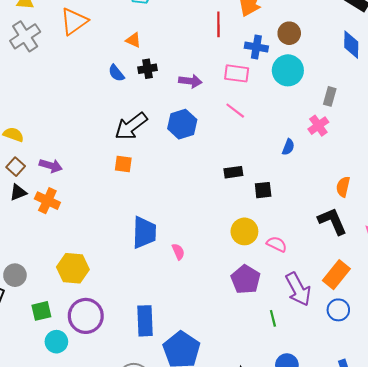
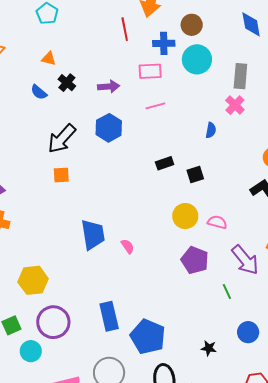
black cross: (147, 69) -> (67, 83), turned -30
gray rectangle: (330, 96) -> (240, 76), size x1.4
pink line: (235, 111) -> (155, 106), turned -42

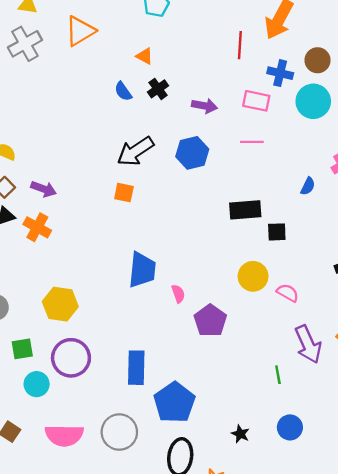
black rectangle: (165, 163) -> (245, 210), size x1.5
purple pentagon: (195, 260) -> (210, 321), moved

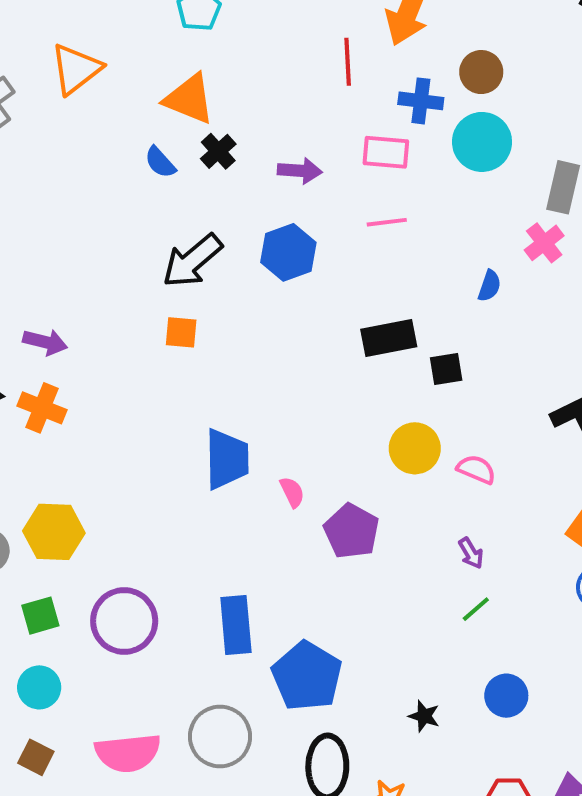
orange triangle: (145, 56) -> (189, 99), size x1.8
yellow hexagon: (60, 304) -> (54, 532), moved
purple arrow: (308, 344) -> (471, 553), moved, size x0.5
green line: (278, 375) -> (476, 609), turned 66
cyan circle: (37, 384) -> (39, 687), moved

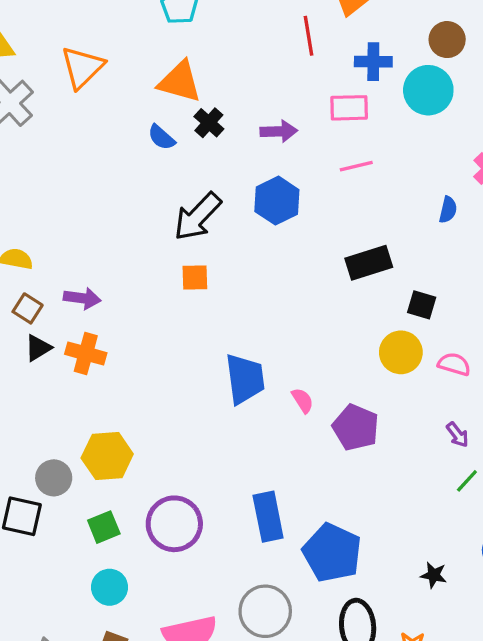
brown circle: (481, 72) -> (447, 40), moved
black square: (446, 369) -> (422, 305), moved, turned 32

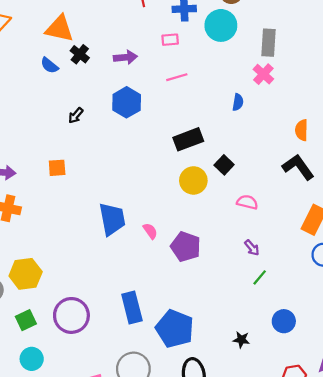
pink rectangle: (349, 108) -> (170, 40), size x0.7
black arrow: (198, 217) -> (76, 115), size x0.5
orange square: (195, 277) -> (57, 168), moved
black square: (422, 305) -> (224, 165), turned 30
yellow circle: (401, 352) -> (193, 180), moved

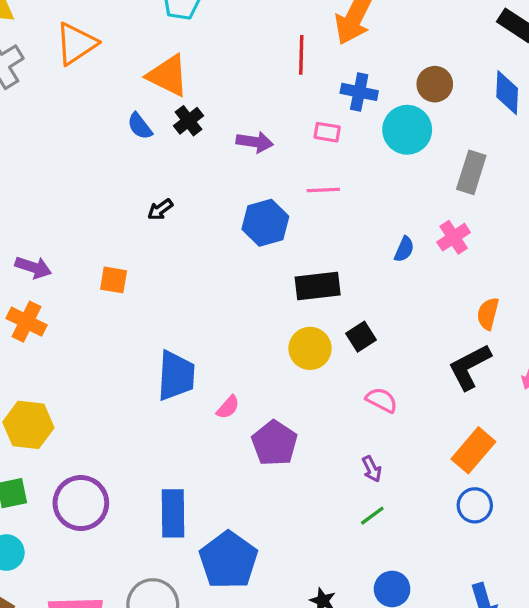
pink cross: (263, 74) -> (454, 237), moved
blue hexagon: (127, 102) -> (265, 223), moved
black L-shape: (298, 167) -> (470, 367), turned -96
pink semicircle: (150, 231) -> (228, 407), turned 63

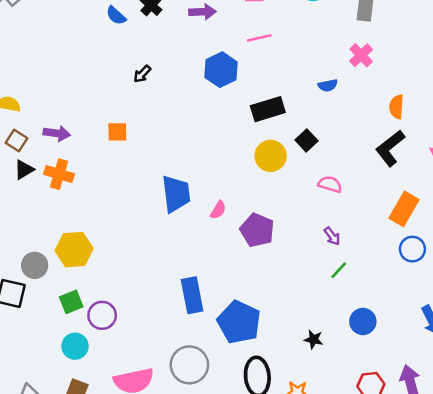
blue semicircle: (404, 249) -> (328, 85), moved, turned 66
purple circle: (81, 503) -> (102, 315), moved, size x0.7

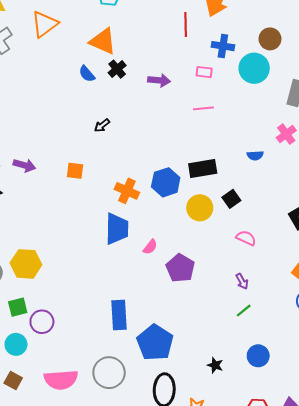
blue hexagon: (221, 70) -> (166, 182), moved
orange cross: (59, 174) -> (127, 191), moved

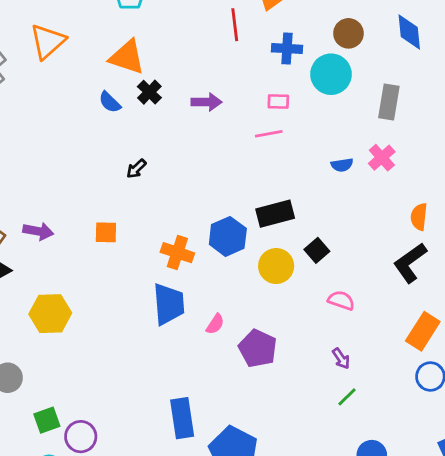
pink rectangle: (204, 72) -> (278, 101), moved
blue semicircle: (255, 155) -> (342, 165), moved
yellow hexagon: (26, 264) -> (50, 314), moved

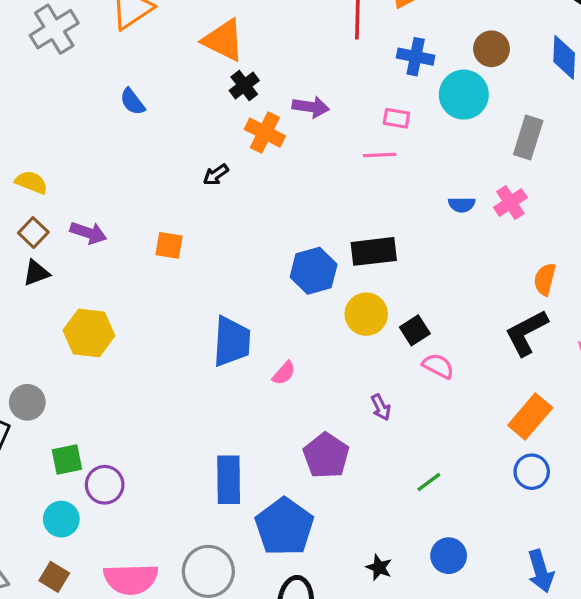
blue semicircle: (110, 102) -> (133, 102), moved
black square: (317, 250) -> (415, 330), moved
orange cross: (177, 253) -> (265, 133), moved
purple pentagon: (258, 348) -> (326, 456), moved
purple arrow: (341, 358) -> (381, 407), moved

